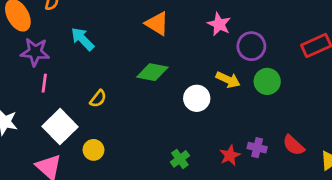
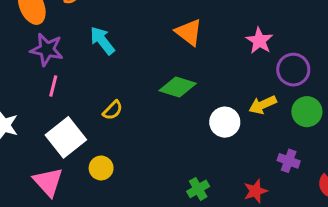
yellow arrow: (228, 80) -> (263, 105), turned 125
purple cross: (257, 148) -> (289, 161), moved

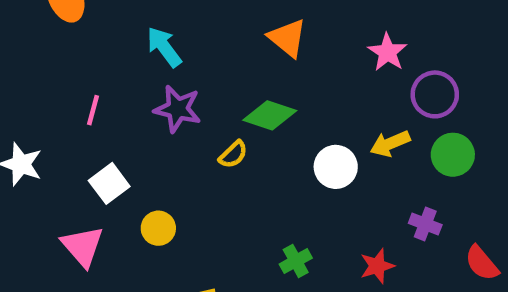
purple star: (47, 50) -> (178, 109), moved
yellow semicircle: (113, 110) -> (233, 155), moved
white square: (66, 137) -> (109, 183), size x0.7

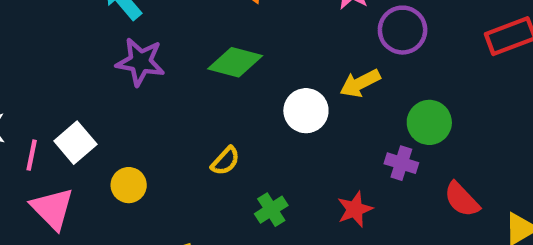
pink line: (93, 110) -> (32, 155), moved
yellow semicircle: (233, 155) -> (225, 161), moved
green circle: (453, 155) -> (429, 122), moved

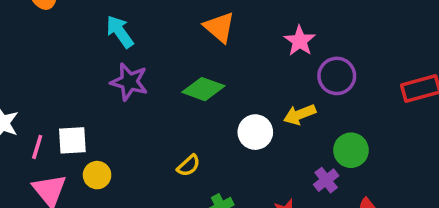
white square: (75, 143) -> (72, 140), turned 32
purple cross: (401, 163) -> (326, 180), turned 30
yellow circle: (129, 185) -> (97, 175), moved

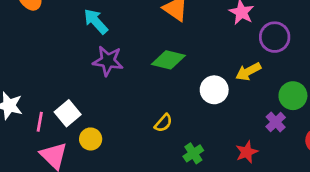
white square: (72, 140) -> (68, 113), turned -30

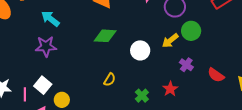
purple star: (108, 61) -> (46, 46), moved
yellow arrow: (248, 72) -> (170, 41), moved
green circle: (293, 96) -> (191, 31), moved
green cross: (193, 153) -> (142, 96), moved

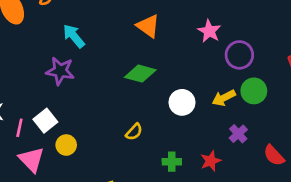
green cross: (142, 96) -> (172, 162), turned 32

